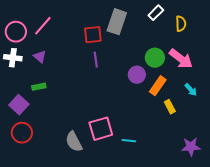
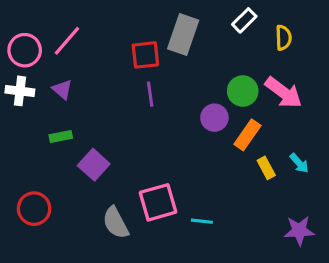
cyan arrow: (191, 90) -> (299, 163), moved
purple square: (19, 105) -> (94, 165), moved

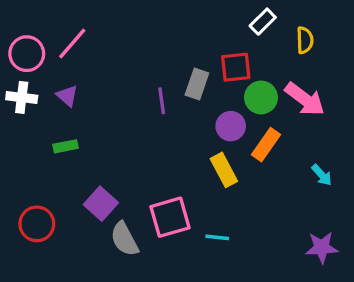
gray rectangle: (183, 35) -> (197, 84), moved, size x0.7
red square: (145, 55) -> (236, 67), moved
purple square: (94, 165) -> (101, 204), moved
yellow rectangle: (266, 168) -> (224, 170), moved, size x1.4

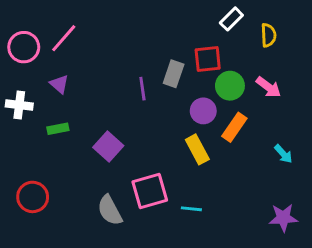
white cross: (22, 97) -> (19, 105), moved
pink arrow: (305, 99) -> (269, 87), size x0.7
purple square: (101, 204) -> (108, 147), moved

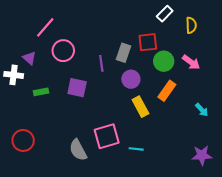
pink circle: (24, 47) -> (63, 51), moved
purple triangle: (59, 84) -> (29, 58), moved
purple circle: (203, 111) -> (131, 79), moved
purple square: (108, 147) -> (77, 88), moved, turned -30

